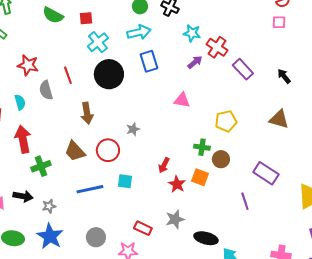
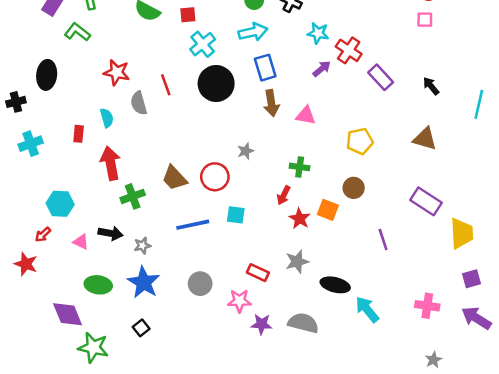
brown arrow: (87, 113) -> (271, 103), moved
green cross: (202, 147) -> (300, 167), moved
purple rectangle: (266, 173) -> (426, 201), moved

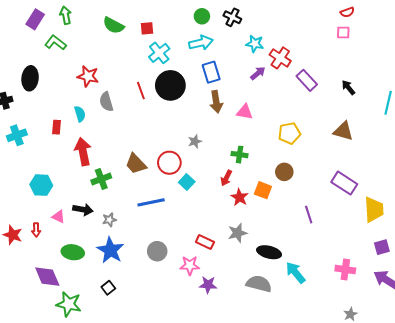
red line: (166, 85) -> (141, 91), moved
cyan square: (236, 215) -> (187, 182), moved, turned 35
red arrow: (43, 235) -> (36, 230), moved, turned -48
gray semicircle: (303, 323) -> (259, 284), moved

